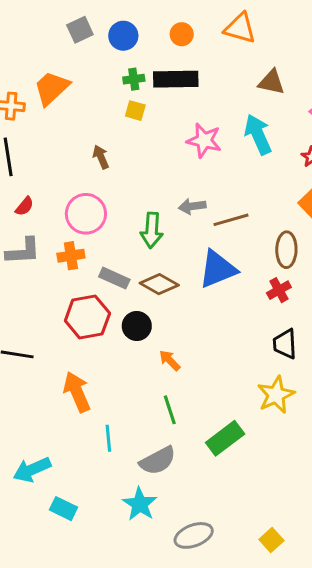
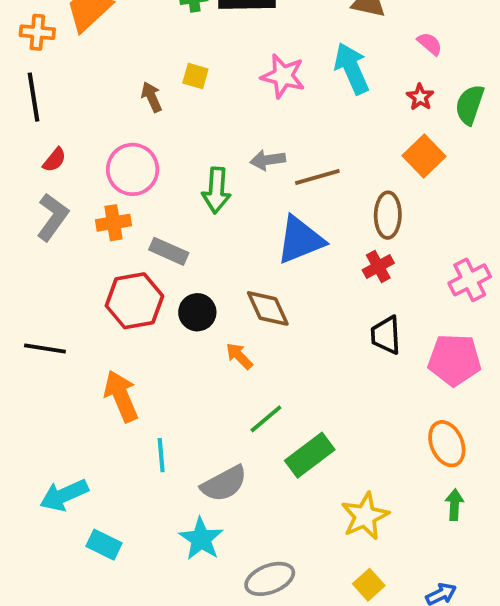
yellow square: (135, 111) -> (195, 76), moved
gray L-shape: (23, 251) -> (53, 217), turned -51
brown diamond: (159, 284) -> (268, 308), moved, turned 36
yellow star: (276, 395) -> (365, 516), moved
green line: (170, 410) -> (266, 419), moved, turned 68

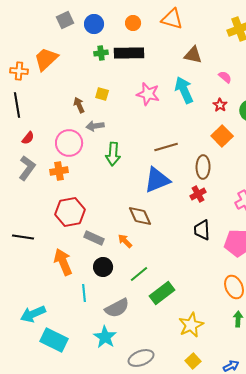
gray arrow: (268, 160) -> (95, 126), moved
gray rectangle: (169, 251) -> (94, 238), moved
black circle: (197, 312) -> (103, 267), moved
cyan rectangle: (104, 545) -> (54, 340), size x1.5

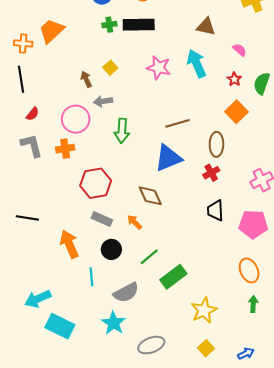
yellow square: (102, 94) -> (110, 68), turned 32
gray L-shape: (27, 168) -> (32, 145), turned -50
red hexagon: (70, 212) -> (96, 183), moved

